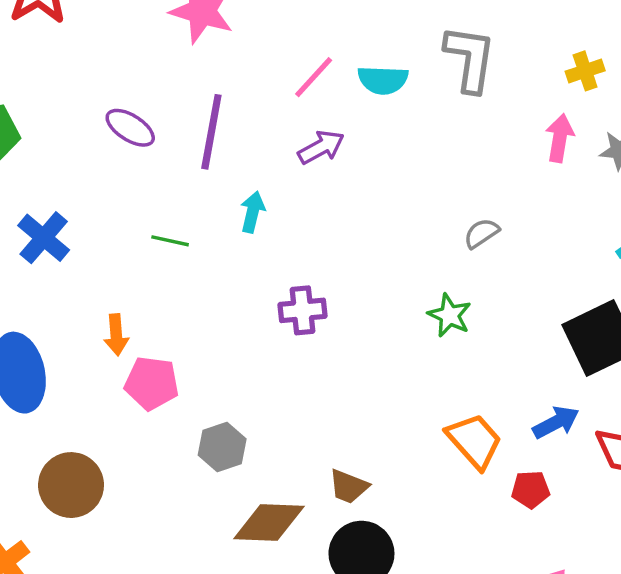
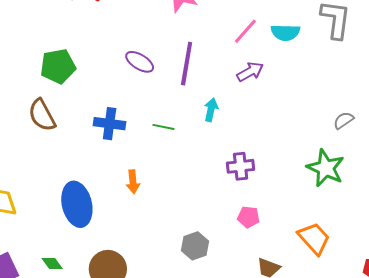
blue cross: (44, 238) -> (110, 124), moved, turned -32
green star: (450, 315) -> (326, 168), size x1.5
pink pentagon: (152, 383) -> (248, 217), moved, size x0.7
orange trapezoid: (474, 441) -> (314, 238), moved

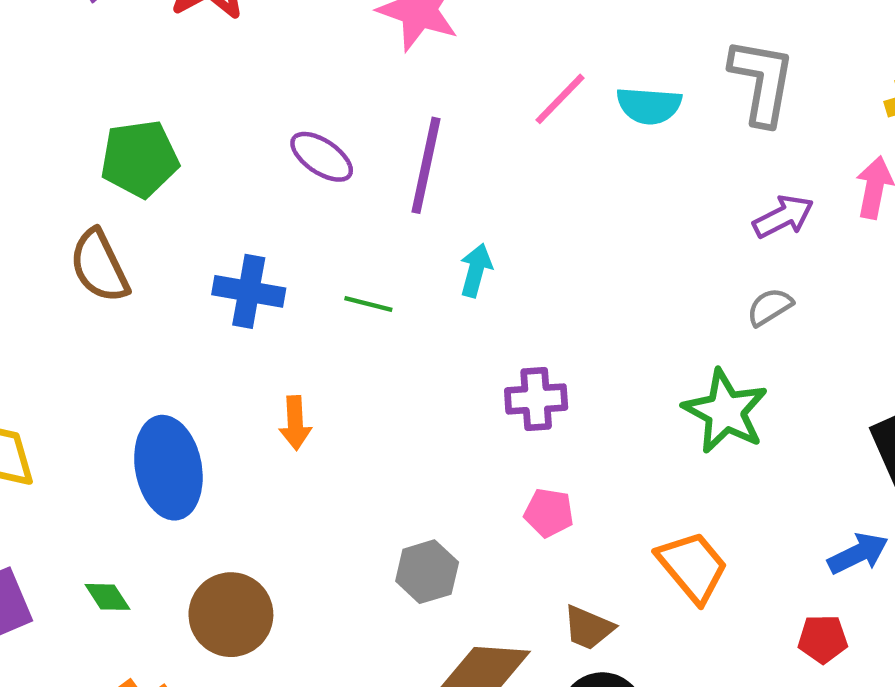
purple arrow: (250, 72) -> (783, 217), moved

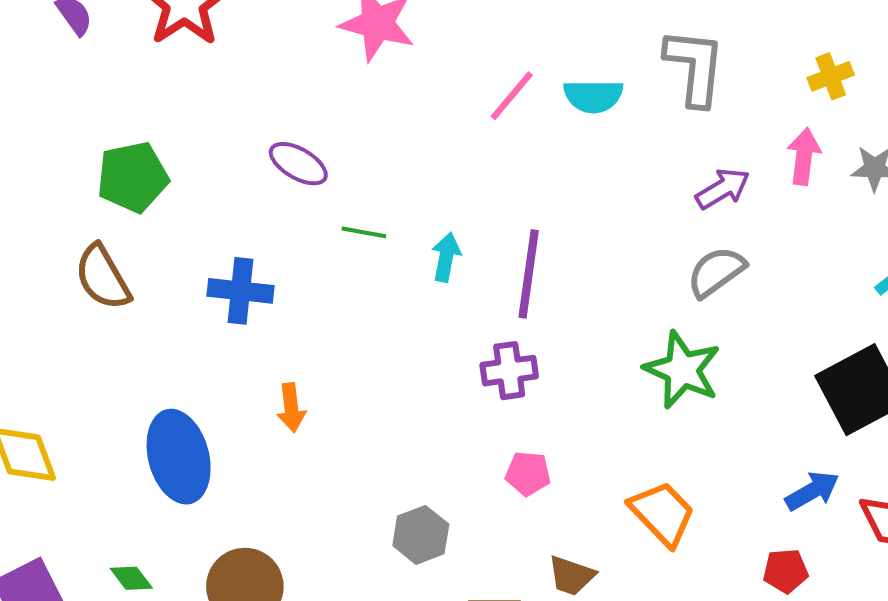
purple line: (426, 165) -> (529, 274), moved
green line: (368, 304) -> (364, 232), moved
gray semicircle: (770, 307) -> (716, 272), size x1.4

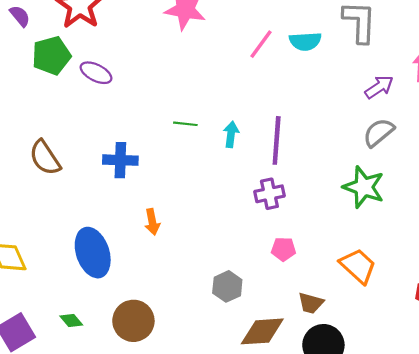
purple ellipse: (298, 164) -> (96, 73), moved
green pentagon: (133, 177) -> (51, 56), moved

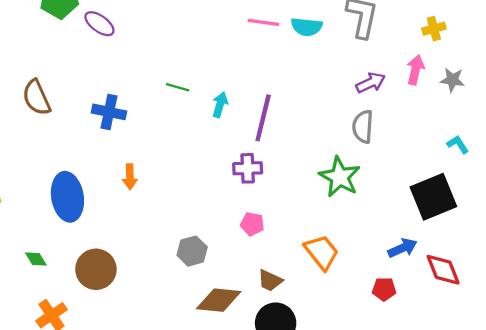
pink line: (261, 44) -> (263, 22), turned 52
gray semicircle: (379, 133) -> (363, 127), turned -56

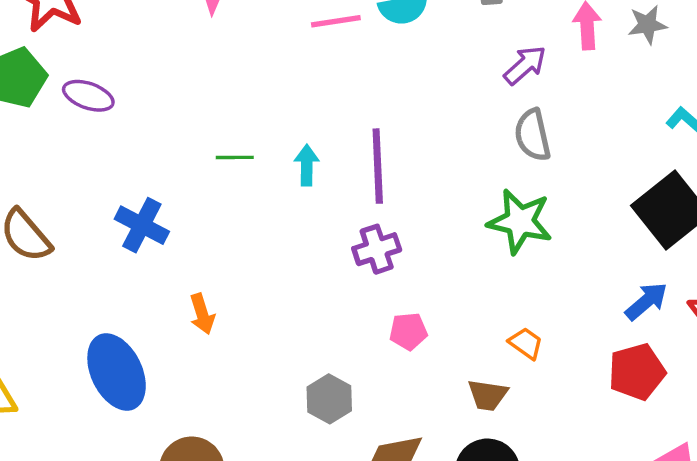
blue cross: (109, 112) -> (142, 225), turned 32
orange trapezoid: (322, 252) -> (526, 343), size x0.6
brown trapezoid: (270, 281) -> (488, 395), moved
red pentagon: (384, 289) -> (637, 372), size x1.5

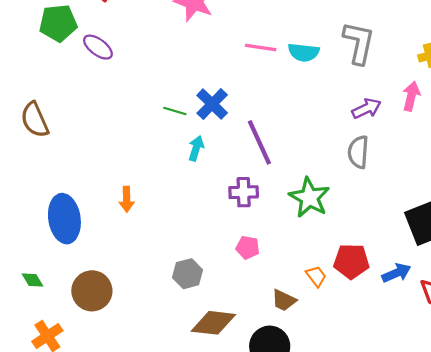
cyan arrow: (307, 165) -> (196, 148), moved
purple line: (378, 166) -> (259, 142), turned -39
green star: (520, 221) -> (309, 198), moved
blue cross: (142, 225) -> (212, 104), moved
red pentagon: (637, 372) -> (351, 261), moved

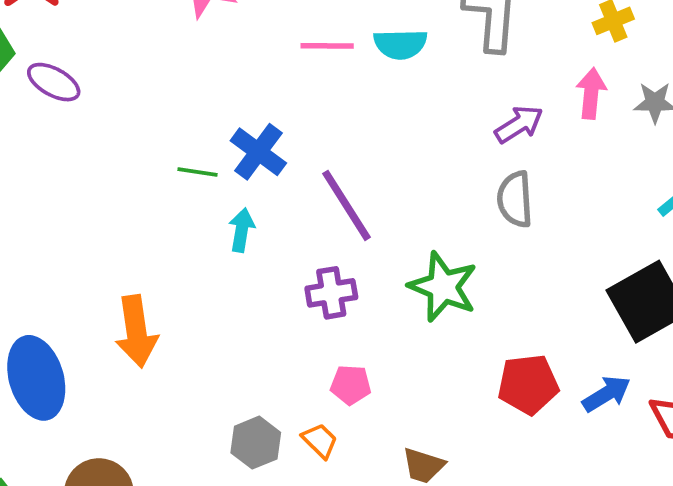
orange arrow: (127, 199) -> (136, 331), size x1.6
orange trapezoid: (316, 276) -> (320, 441), moved

